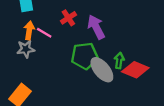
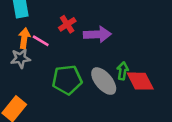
purple arrow: (96, 27) -> (97, 34), turned 115
green pentagon: (85, 56) -> (67, 80), moved
red diamond: (135, 70) -> (140, 81), turned 40

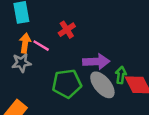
purple arrow: (97, 34) -> (96, 62), moved

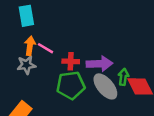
red cross: (67, 30) -> (71, 61), moved, turned 35

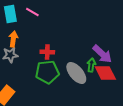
pink line: (46, 48) -> (32, 12), moved
purple arrow: (99, 64) -> (102, 54), moved, turned 45

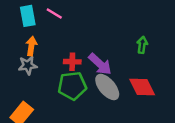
purple arrow: (102, 54) -> (100, 64), moved
green arrow: (91, 65) -> (142, 45), moved

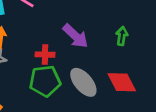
purple arrow: (100, 64) -> (75, 36), moved

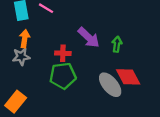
green arrow: (122, 36) -> (117, 44), moved
gray ellipse: (83, 82) -> (110, 85), moved

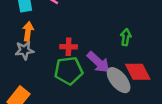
purple arrow: (89, 37) -> (98, 62), moved

